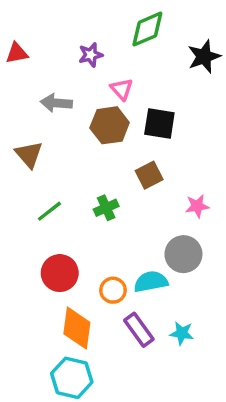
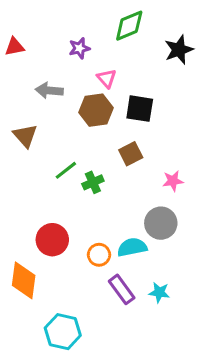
green line: (49, 211) -> (66, 170), moved
orange diamond: (77, 328) -> (24, 280), moved

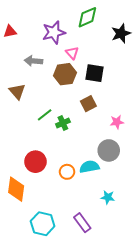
purple star: (79, 48) -> (54, 32), size x1.6
purple rectangle: (122, 289) -> (82, 223), moved

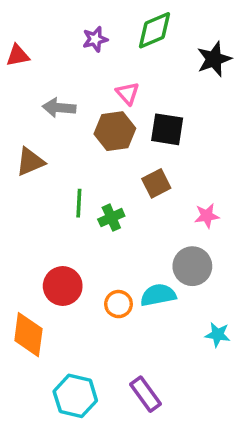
purple star: (54, 32) -> (95, 39), moved, size x0.6
brown triangle: (17, 91) -> (30, 162), turned 48
green line: (45, 115) -> (79, 203), turned -49
cyan star: (108, 197) -> (218, 335), moved

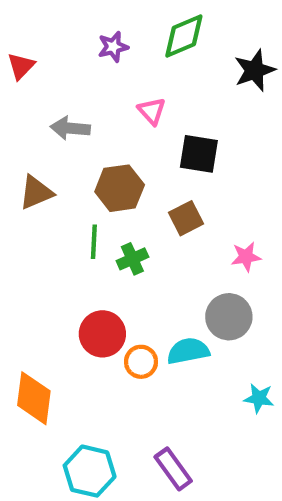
red triangle: (18, 55) -> (21, 66), turned -35
brown hexagon: (115, 131) -> (120, 188), moved
red circle: (63, 286) -> (102, 334), moved

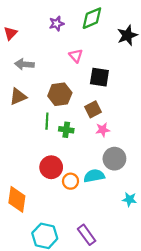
gray arrow: (70, 128) -> (24, 64), moved
pink star: (246, 257) -> (103, 130), moved
green cross: (132, 259) -> (66, 130), turned 32

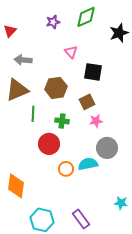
brown triangle: (18, 96) -> (17, 90), size x1.4
green line: (47, 121) -> (33, 114), moved
red circle: (51, 167) -> (49, 144), moved
cyan star: (129, 199) -> (121, 203), moved

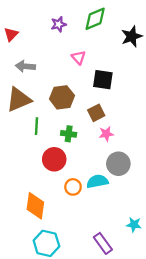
orange diamond: (16, 186) -> (35, 206), moved
purple rectangle: (81, 219) -> (103, 243), moved

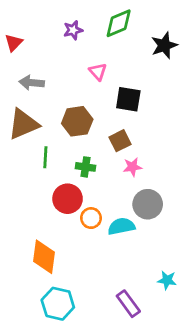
orange circle: (73, 187) -> (91, 218), moved

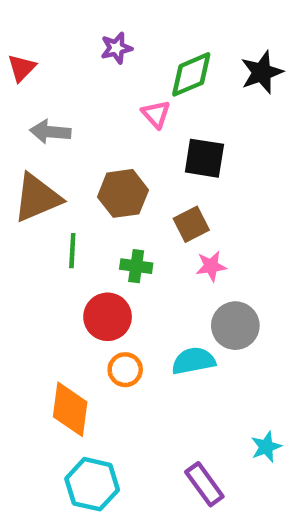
green diamond: (119, 23) -> (191, 74), moved
orange circle: (91, 218) -> (125, 370), moved
cyan star: (167, 280) -> (266, 447), turned -30

